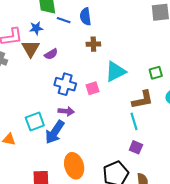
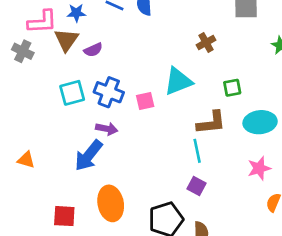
brown cross: (93, 44) -> (206, 43), moved, turned -32
cyan square: (35, 121) -> (72, 93), moved

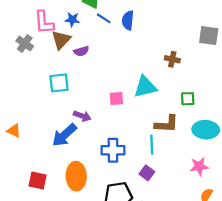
pink L-shape: (42, 22) -> (44, 22), turned 80
brown cross: (206, 43) -> (172, 59), turned 32
blue cross: (109, 92) -> (113, 150), moved, turned -30

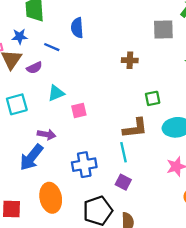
blue line: (104, 18) -> (52, 47), moved
cyan triangle: (145, 87) -> (56, 93), moved, size x0.7

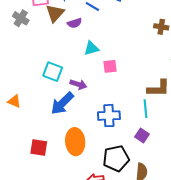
cyan square: (17, 104) -> (53, 72), moved, turned 30

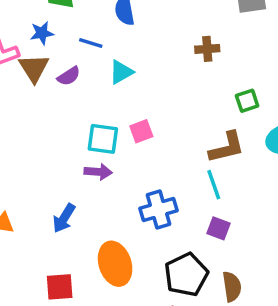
cyan triangle: (91, 48) -> (121, 72), moved
cyan square: (53, 72) -> (103, 139), moved
blue arrow: (62, 103) -> (64, 218), moved, size x0.7

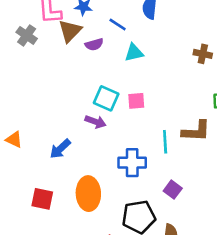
cyan line: (214, 185) -> (165, 142), moved

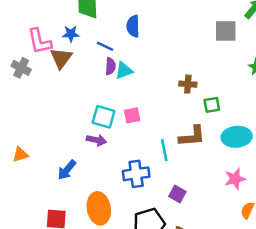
purple semicircle: (94, 44) -> (110, 66), moved, turned -63
brown cross: (203, 54) -> (188, 84), moved
orange triangle: (14, 140) -> (20, 154), moved, turned -35

